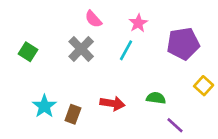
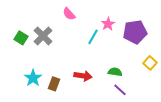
pink star: (138, 23) -> (108, 24), moved
gray cross: (81, 49) -> (43, 36), moved
purple line: (175, 125) -> (120, 90), moved

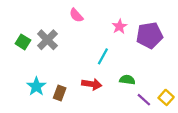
cyan line: (93, 37) -> (103, 56), moved
yellow square: (150, 63) -> (166, 97), moved
purple line: (120, 90) -> (144, 100), moved

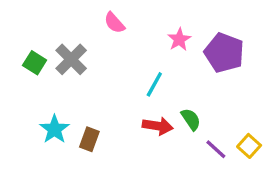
purple pentagon: (149, 35) -> (224, 53), turned 30
green semicircle: (127, 80) -> (191, 119), turned 48
red arrow: (92, 84) -> (158, 126), moved

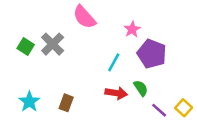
pink semicircle: (114, 23) -> (84, 17), size x1.5
purple pentagon: (224, 53) -> (152, 54), moved
cyan star: (54, 129) -> (29, 102), moved

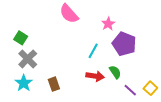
gray cross: (53, 44) -> (28, 59), moved
brown rectangle: (66, 103) -> (54, 84), turned -40

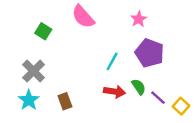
pink star: (108, 24) -> (139, 19), moved
green square: (21, 38) -> (43, 31), moved
purple line: (130, 90) -> (158, 98), moved

